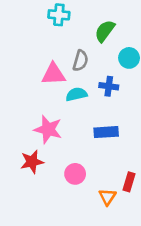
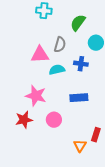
pink circle: (75, 174) -> (54, 120), moved

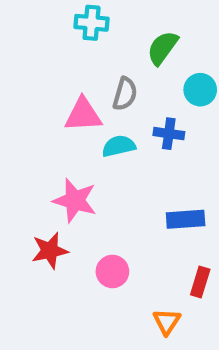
blue rectangle: (79, 98) -> (186, 219), moved
pink circle: (54, 120) -> (112, 271), moved
orange triangle: (80, 146) -> (167, 322), moved

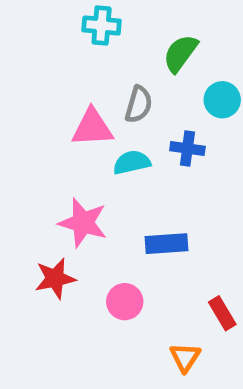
blue rectangle: (186, 219) -> (167, 244), moved
red rectangle: (200, 282) -> (222, 313), turned -48

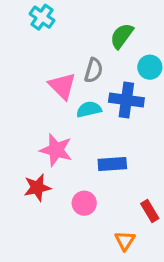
cyan cross: (102, 25) -> (42, 17), moved, turned 30
pink triangle: (92, 128) -> (62, 86), turned 48
blue cross: (187, 148) -> (126, 100), size x1.5

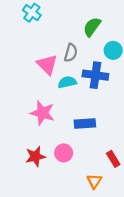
red star: (37, 188) -> (35, 156), moved

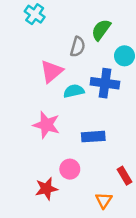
gray semicircle: (71, 53) -> (78, 47), moved
pink triangle: (47, 65) -> (52, 71), turned 35
red star: (35, 156) -> (46, 189), moved

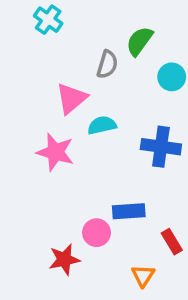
blue cross: (105, 83) -> (161, 147), moved
pink star: (46, 125) -> (55, 152), moved
blue rectangle: (93, 137) -> (129, 211), moved

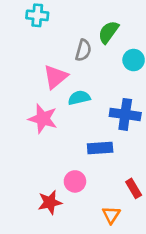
cyan cross: (48, 20) -> (37, 15), turned -30
blue rectangle: (129, 211) -> (100, 148), moved

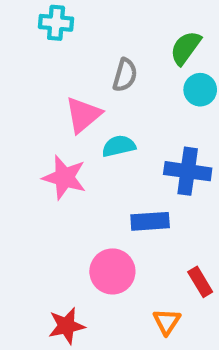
green semicircle: (108, 32) -> (186, 48), moved
pink circle: (75, 181) -> (112, 271), size x1.4
red star: (50, 202) -> (66, 326), moved

